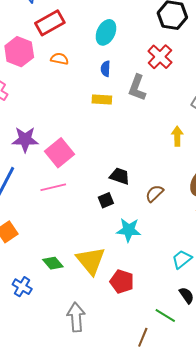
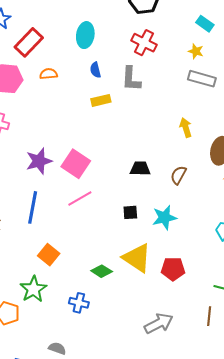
yellow arrow: (177, 136) -> (186, 128), moved
black square: (106, 200) -> (130, 212), moved, turned 35
gray arrow: (76, 317) -> (159, 323), moved, turned 84

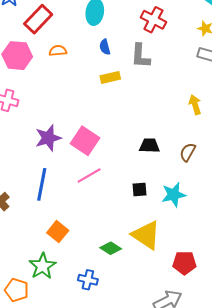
red pentagon: (173, 269) -> (184, 263), moved

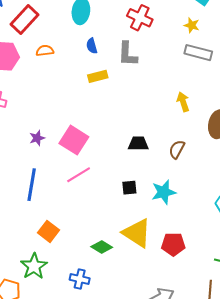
purple star: (48, 138) -> (37, 138), size x0.6
red pentagon: (184, 263) -> (173, 244), moved

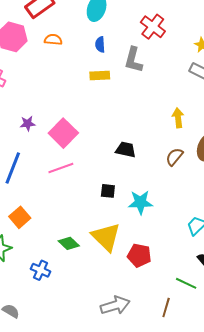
brown semicircle: (177, 149) -> (174, 157), moved

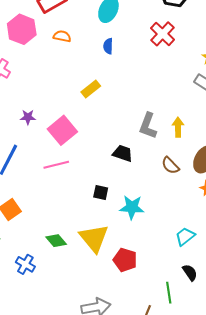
gray L-shape: (133, 60) -> (148, 126), moved
yellow rectangle: (100, 76) -> (91, 89), moved, turned -42
brown semicircle: (174, 157) -> (170, 165), turned -90
green line: (186, 283) -> (169, 293), turned 50

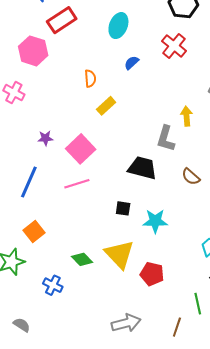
orange semicircle: (62, 36) -> (90, 78), moved, turned 78
blue semicircle: (108, 46) -> (132, 63), moved, turned 49
yellow arrow: (178, 127) -> (187, 116), moved
black trapezoid: (123, 153) -> (142, 168), size x1.4

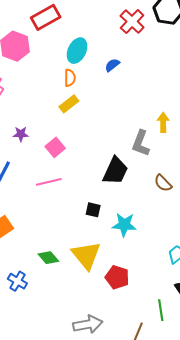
cyan ellipse: (118, 26) -> (77, 51), moved
red cross: (174, 46) -> (132, 22), moved
yellow rectangle: (106, 106) -> (69, 104), moved
pink square: (81, 149) -> (55, 147), size x0.7
black trapezoid: (142, 168) -> (115, 171), turned 96

